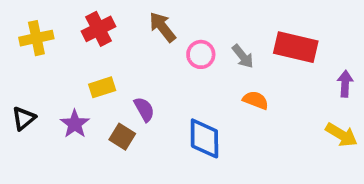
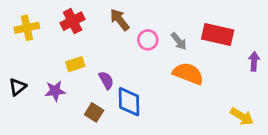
orange semicircle: (256, 100) -> (188, 73), size x1.6
purple star: (75, 124) -> (55, 91), turned 30
yellow arrow: (341, 135) -> (242, 116), moved
brown square: (122, 137) -> (94, 112), moved
blue diamond: (204, 138) -> (129, 102), moved

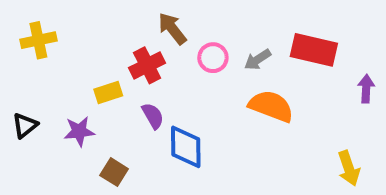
red cross: (73, 21) -> (147, 65), moved
gray arrow: (179, 41) -> (258, 60), turned 96
brown square: (94, 112) -> (114, 172), moved
yellow arrow: (242, 116) -> (349, 168), turned 40

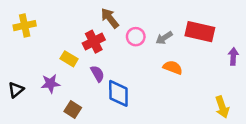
yellow rectangle: (108, 93) -> (69, 59), turned 49
orange semicircle: (271, 106) -> (173, 67), size x0.7
black triangle: (25, 126) -> (16, 90), moved

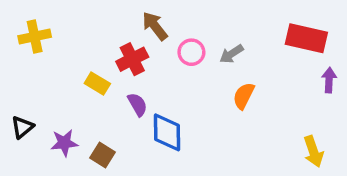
red rectangle: (200, 32) -> (306, 38), moved
orange semicircle: (173, 67) -> (244, 96), turned -84
purple star: (51, 84) -> (64, 143), moved

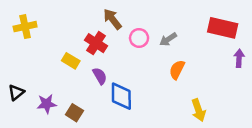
red cross: (132, 59) -> (96, 43), turned -30
yellow arrow: (313, 152) -> (199, 110), moved

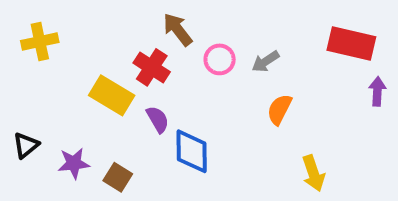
yellow rectangle: (71, 61) -> (112, 95), size x1.5

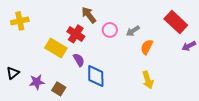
red rectangle: (351, 43) -> (176, 22), turned 30
purple arrow: (377, 91) -> (189, 46), turned -120
orange semicircle: (279, 109) -> (147, 47), moved
yellow arrow: (313, 173) -> (148, 80), moved

